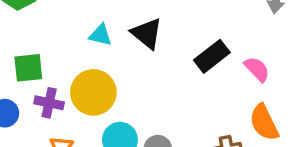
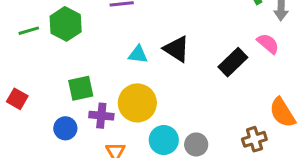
pink semicircle: (257, 69) -> (268, 44), moved

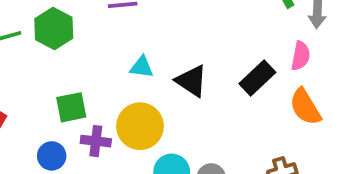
pink semicircle: (268, 44) -> (301, 56), turned 60
black triangle: (177, 49) -> (191, 81), moved
orange semicircle: (282, 113) -> (305, 107), moved

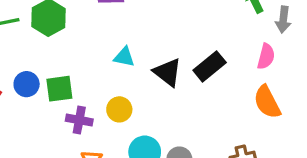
black rectangle: (257, 78) -> (210, 66), moved
yellow circle: (140, 126) -> (119, 109), size x0.6
blue circle: (52, 156) -> (27, 84), moved

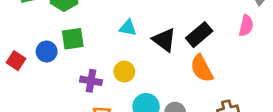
green square: (59, 89) -> (73, 39), moved
orange semicircle: (267, 102) -> (202, 68), moved

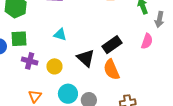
black triangle: (164, 40) -> (86, 58), moved
purple cross: (91, 81) -> (30, 61), moved

